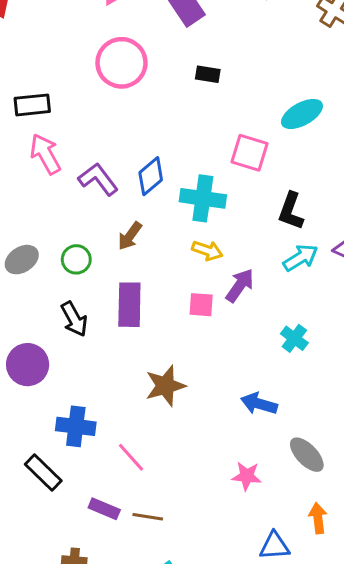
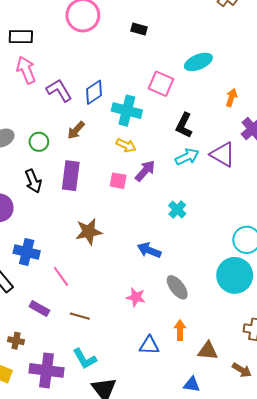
brown line: (148, 517) -> (80, 316), moved

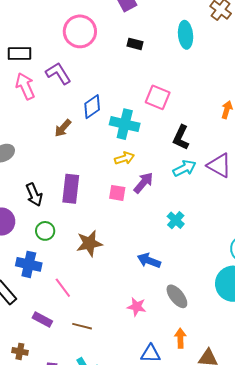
cyan ellipse: (198, 62) -> (186, 35), moved, turned -72
purple L-shape: (59, 90) -> (58, 73), moved
brown arrow: (76, 130) -> (63, 128), moved
green circle: (39, 142) -> (45, 231), moved
yellow arrow: (126, 145) -> (124, 158), turned -42

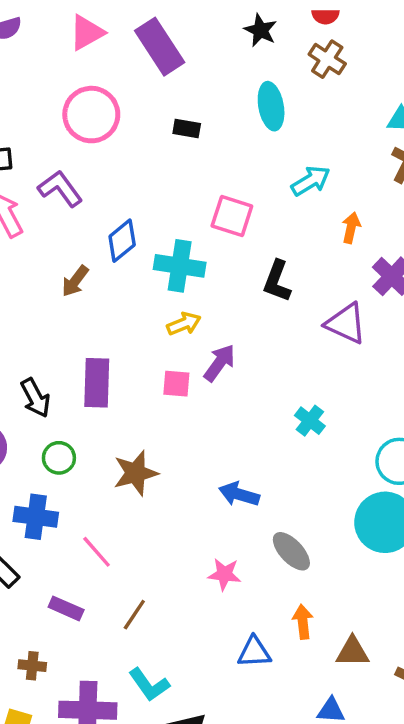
cyan arrow: (184, 168) -> (311, 181), moved
cyan cross: (176, 220) -> (310, 421), moved
brown line: (82, 326) -> (134, 615), turned -66

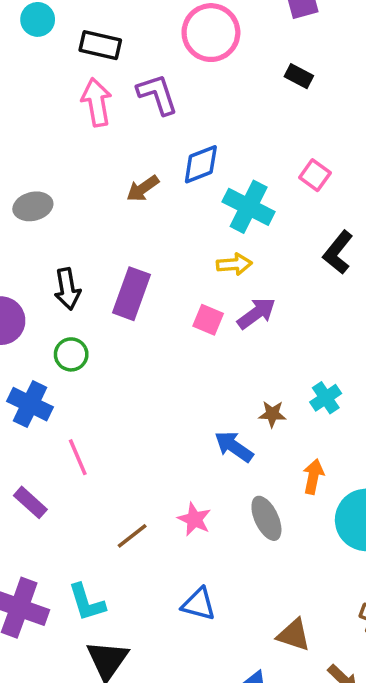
pink square: (232, 216) -> (315, 175), size x0.7
brown star: (136, 473) -> (272, 414), moved, size x0.6
brown line: (134, 615) -> (132, 536), moved
orange arrow: (303, 622) -> (313, 477), moved

